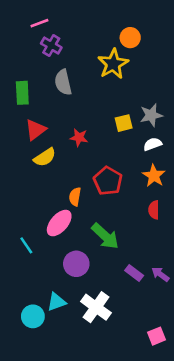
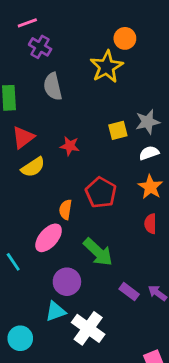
cyan triangle: (57, 302) -> (56, 311), moved

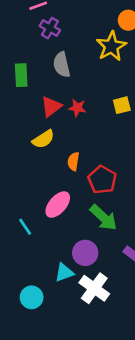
red triangle: (23, 137) -> (51, 106), moved
red star: (70, 146) -> (77, 108), moved
red pentagon: (101, 193) -> (102, 180), moved
orange semicircle: (66, 210) -> (73, 161), moved
purple circle: (67, 282) -> (85, 253), moved

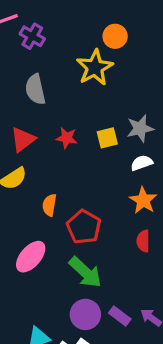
purple cross: (50, 28) -> (32, 36), moved
red star: (77, 108) -> (67, 138), moved
purple circle: (85, 253) -> (85, 314), moved

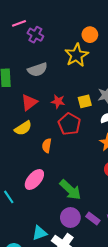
gray semicircle: (35, 89) -> (37, 70), turned -96
red pentagon: (84, 227) -> (69, 124), moved

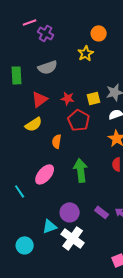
yellow star: (77, 55) -> (86, 53), size x0.7
green arrow: (70, 190) -> (81, 170), moved, turned -140
purple circle: (70, 218) -> (70, 212), moved

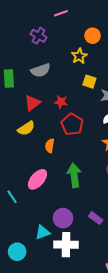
pink line: (30, 22) -> (61, 13), moved
yellow square: (94, 98) -> (89, 82), moved, turned 32
white cross: (73, 238) -> (66, 245), turned -35

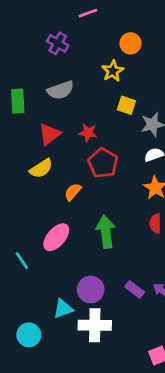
orange semicircle: (50, 146) -> (73, 192), turned 32

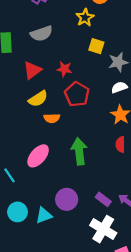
yellow semicircle: (41, 168) -> (38, 99), moved
orange semicircle: (73, 192) -> (52, 118), turned -133
white cross: (95, 325) -> (103, 229), moved, turned 30
cyan circle: (29, 335) -> (17, 212), moved

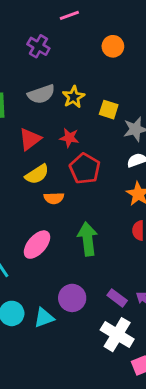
yellow star: (85, 18) -> (74, 97), moved

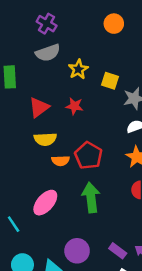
gray semicircle: (41, 94) -> (48, 53), moved
red pentagon: (85, 169) -> (88, 156), moved
yellow semicircle: (37, 174) -> (45, 139), turned 30

